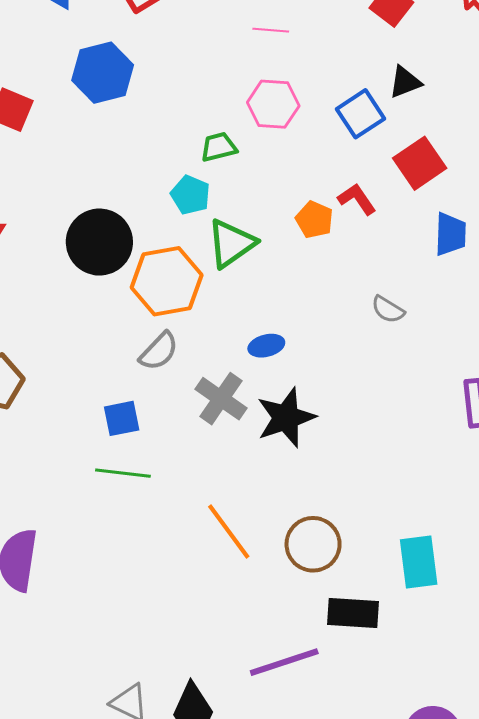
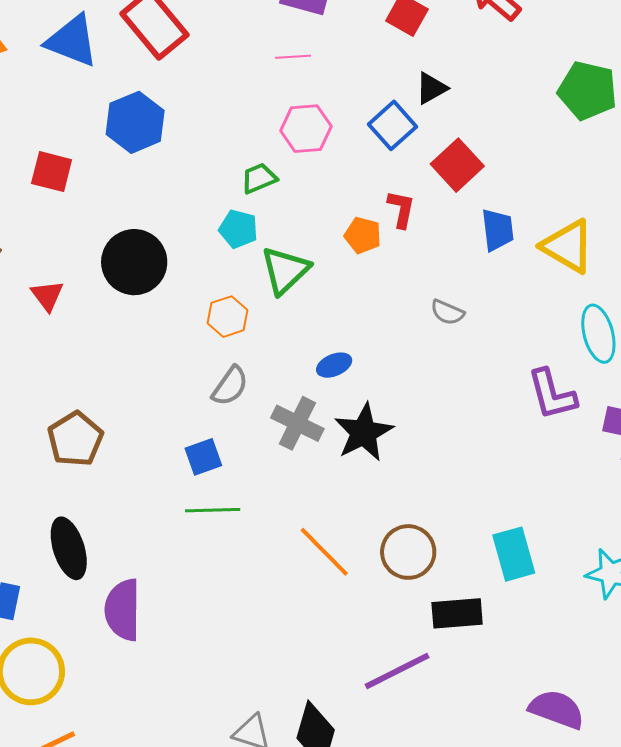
red L-shape: (357, 199) -> (401, 209), turned 54
black circle: (99, 242) -> (134, 262), moved
orange hexagon: (167, 281) -> (228, 317), size x0.6

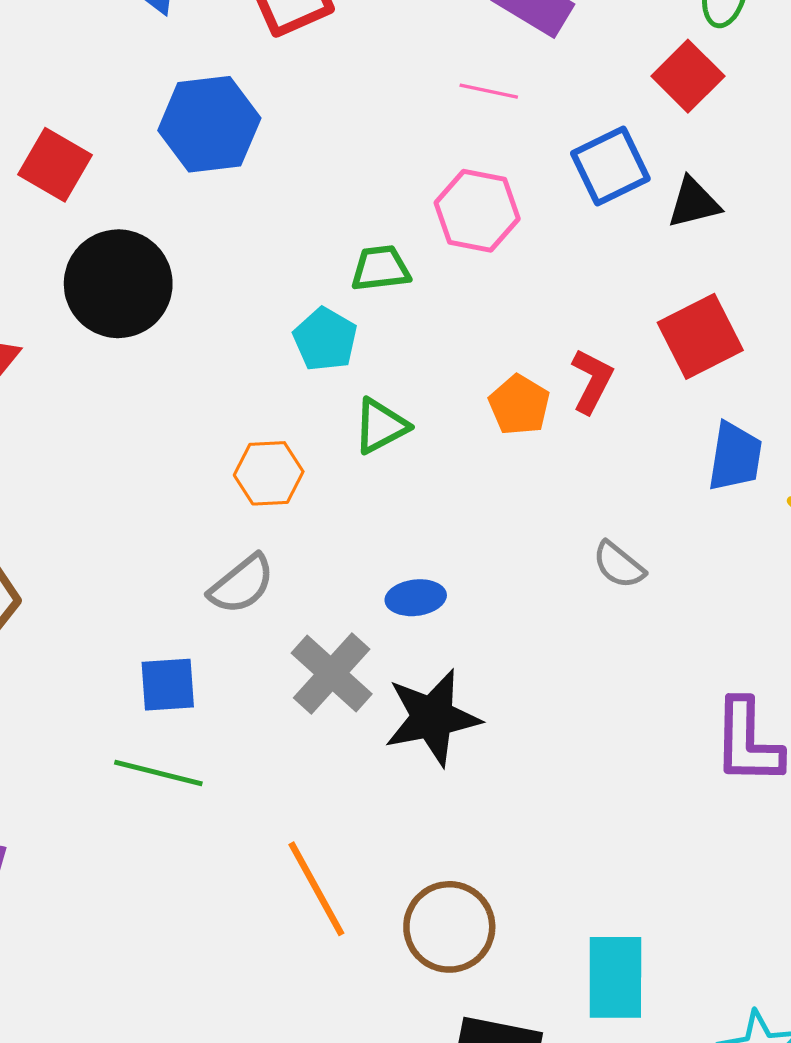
blue square: (393, 125) -> (610, 166), moved
black circle: (134, 262) -> (118, 284), moved
green triangle: (285, 270) -> (381, 426), size x0.7

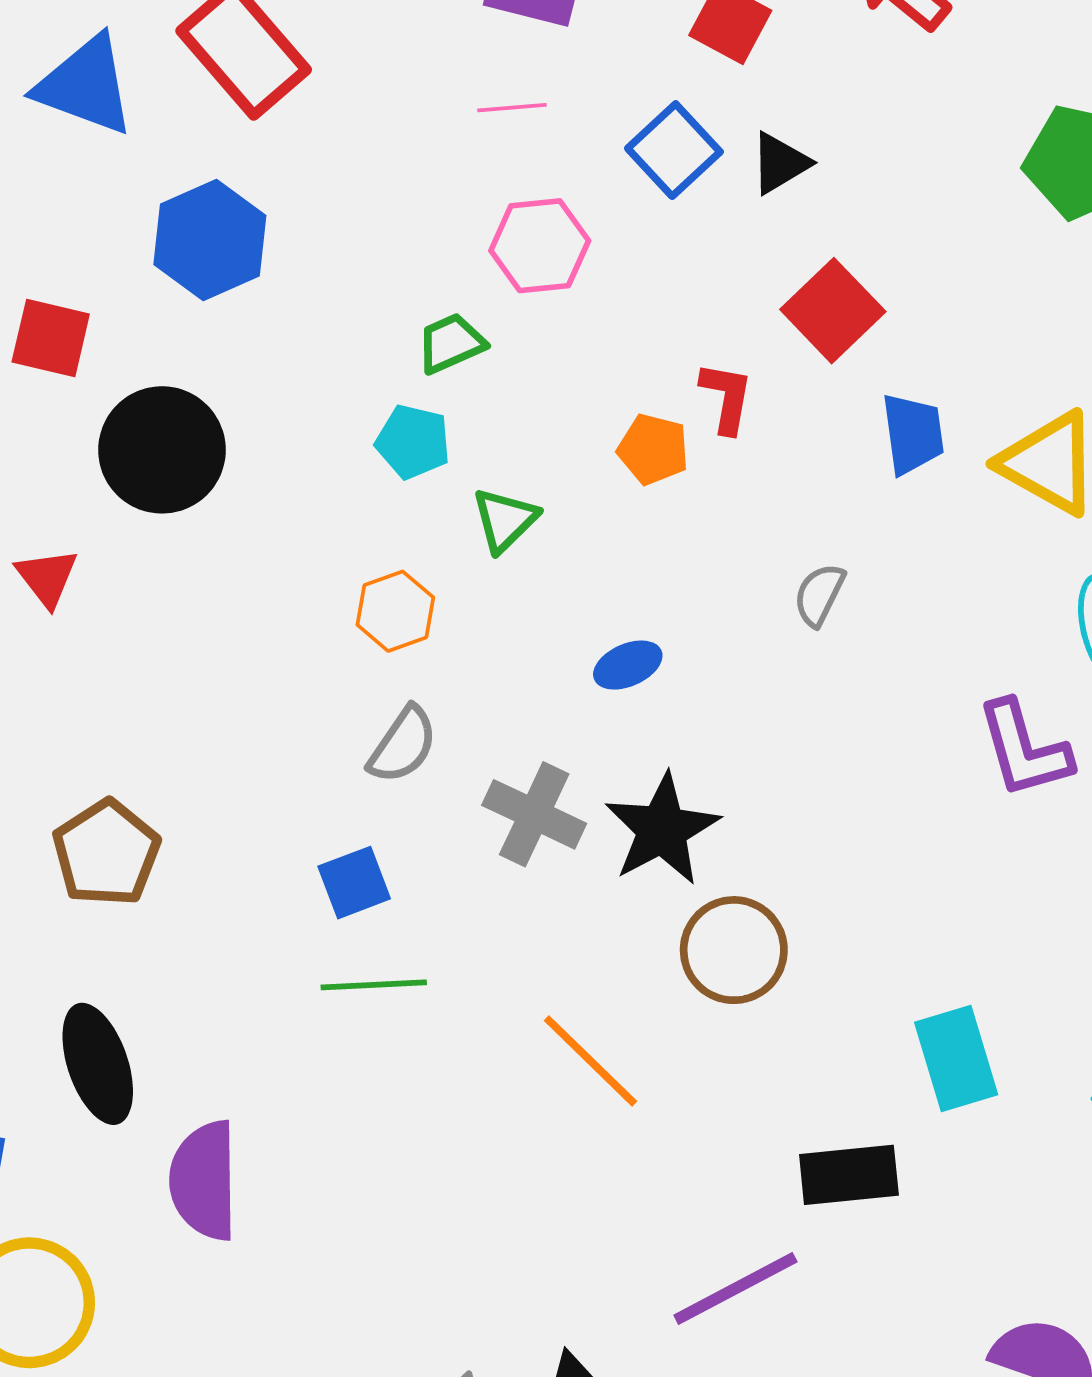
gray semicircle: (619, 565) -> (819, 595), turned 94
blue ellipse: (416, 598) -> (628, 665), moved
brown circle: (449, 927) -> (734, 950), moved

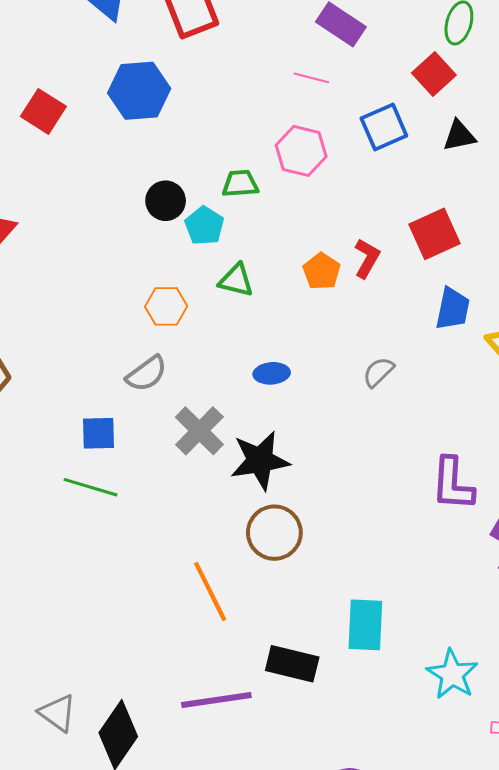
black triangle: (780, 163) -> (459, 136), moved
black circle: (162, 450) -> (166, 201), moved, size x0.6
green triangle: (505, 520) -> (236, 280), turned 39
orange line: (590, 1061) -> (210, 591), moved

